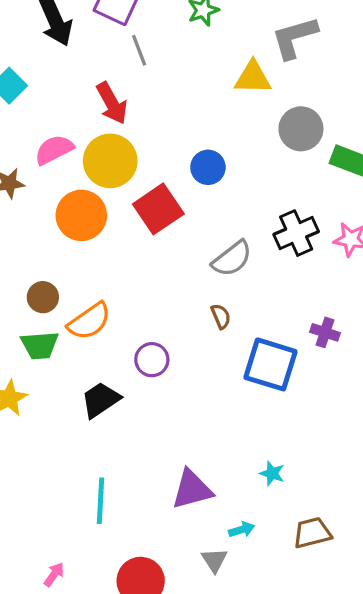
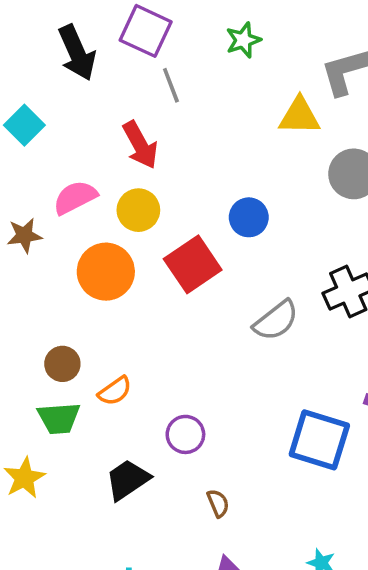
yellow circle: (110, 161) -> (138, 210), size x0.7
brown semicircle: (221, 316) -> (218, 503), moved
orange semicircle: (89, 321) -> (115, 391), size x0.7

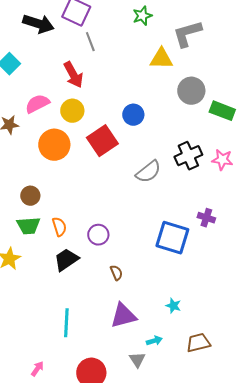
green star: (243, 40) -> (142, 16), moved
black arrow: (77, 53) -> (38, 24), turned -48
orange semicircle: (115, 391) -> (59, 227), moved, turned -72

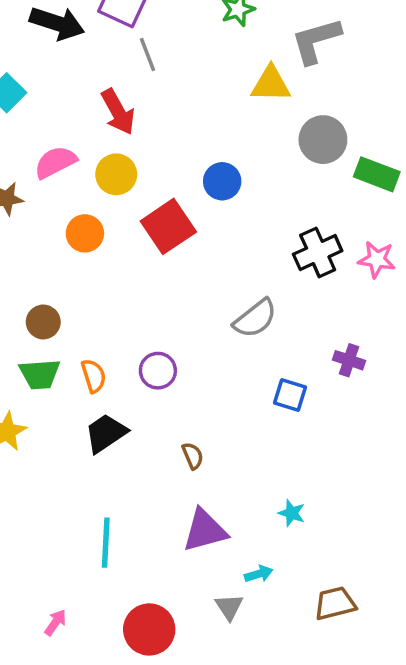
orange circle: (54, 145) -> (85, 233), size x0.7
gray semicircle: (148, 172) -> (255, 319), moved
purple circle: (98, 235) -> (158, 371), moved
blue square: (172, 238) -> (290, 395), size x0.6
brown trapezoid: (198, 343) -> (335, 603), moved

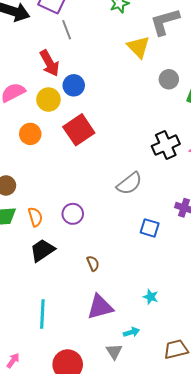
yellow triangle: (271, 84) -> (138, 47), turned 45
gray circle: (323, 140) -> (169, 79), size x0.7
blue circle: (222, 181) -> (74, 85), moved

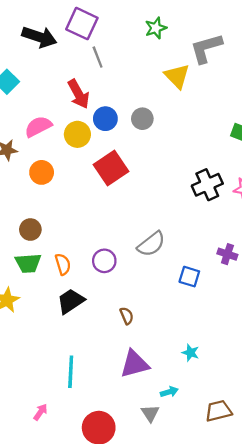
gray circle: (169, 79) -> (142, 119), moved
orange circle: (30, 134) -> (42, 172), moved
gray semicircle: (129, 183) -> (151, 244), moved
pink arrow: (13, 361) -> (40, 412), moved

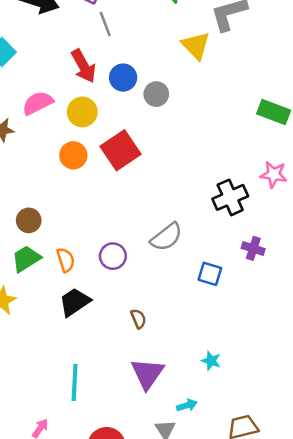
blue circle: (105, 119) -> (123, 78), moved
orange circle: (42, 172) -> (73, 155), moved
black cross: (207, 185) -> (230, 197), moved
green trapezoid: (28, 263) -> (26, 259), turned 152
purple triangle: (135, 364) -> (147, 373), turned -40

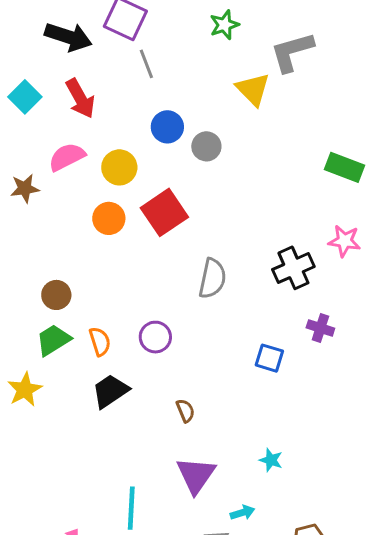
red arrow: (84, 66) -> (80, 98), moved
gray semicircle: (166, 237) -> (212, 278), moved, turned -40
cyan line: (75, 382) -> (131, 508), moved

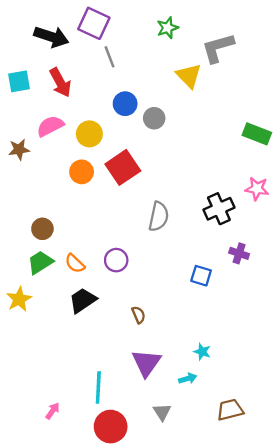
cyan square: (25, 97) -> (19, 81), turned 35
orange semicircle: (100, 342) -> (75, 263), turned 150
cyan arrow: (242, 513) -> (188, 378), moved

